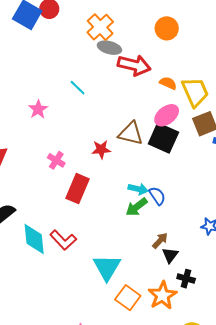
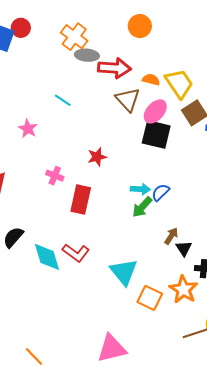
brown triangle: (131, 133) -> (128, 100), moved, turned 44
blue semicircle: (157, 196) -> (161, 192), turned -90

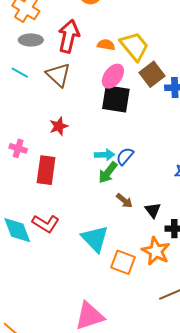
gray ellipse: (87, 55) -> (31, 40), moved
red arrow: (114, 68) -> (69, 36), turned -76
brown triangle: (128, 100) -> (58, 75), moved
brown arrow: (171, 236) -> (124, 201), moved, turned 102

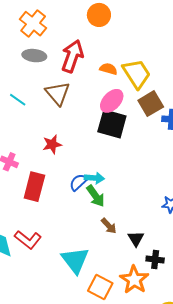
cyan line: (20, 73) -> (18, 100), moved
blue semicircle: (125, 156) -> (78, 182), moved
green arrow: (108, 172) -> (96, 196), turned -80

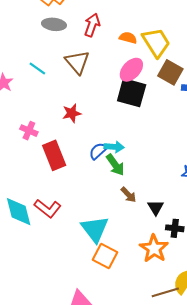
red arrow: (72, 56) -> (92, 25), size x0.7
brown square: (151, 104) -> (170, 72), turned -30
red rectangle: (34, 187) -> (54, 155), turned -36
orange square: (100, 287) -> (105, 256), moved

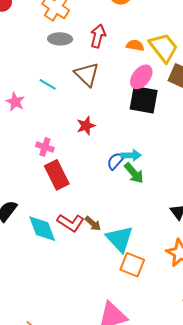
red rectangle: (54, 155) -> (57, 175), moved
brown arrow: (128, 195) -> (93, 224), moved

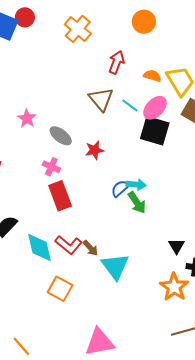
gray ellipse: (60, 39) -> (61, 136), moved, turned 30
cyan line: (48, 84) -> (130, 105), moved
orange square: (132, 265) -> (60, 289), moved

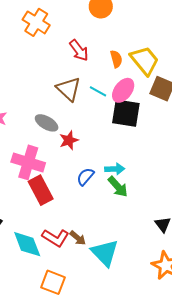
red arrow: (116, 62) -> (79, 50), turned 130
orange semicircle: (152, 76) -> (116, 59), turned 66
gray ellipse: (61, 136) -> (47, 123), moved
pink cross: (51, 167) -> (28, 162), size x1.8
blue semicircle: (120, 188) -> (85, 177), moved

